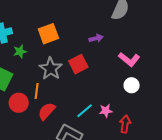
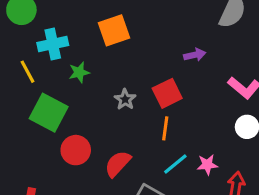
orange square: (48, 34) -> (114, 30), moved
gray star: (51, 69) -> (125, 99), size x0.6
orange line: (37, 91) -> (165, 128), moved

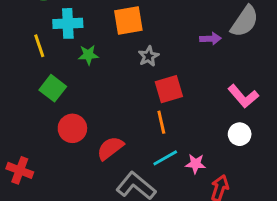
purple arrow: (195, 55) -> (211, 39), moved
gray star: (125, 99) -> (149, 56), moved
green square: (49, 113) -> (53, 88), size x0.7
orange line: (165, 128) -> (161, 122), turned -30

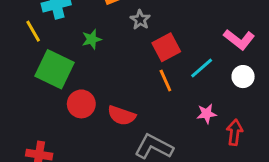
green star: (88, 55) -> (92, 39), moved
green square: (53, 88) -> (54, 69), size x1.5
red semicircle: (110, 148) -> (122, 116), turned -112
cyan line: (165, 158) -> (202, 68), moved

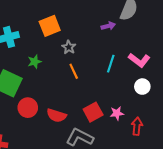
red square: (166, 47) -> (93, 112), moved
cyan line: (202, 68) -> (111, 64), moved, turned -30
orange line: (165, 80) -> (74, 71), moved

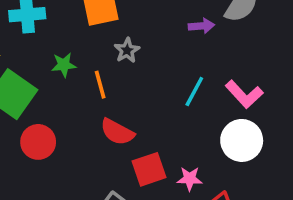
orange line: (74, 71) -> (100, 85), moved
white circle: (142, 87) -> (242, 140), size x1.5
red semicircle: (56, 115) -> (117, 132), moved

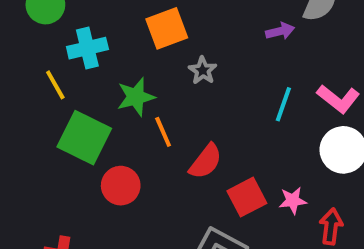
green star: (64, 65) -> (136, 97), size x1.4
orange line: (100, 85) -> (163, 132), moved
red semicircle: (117, 132) -> (206, 161), turned -72

